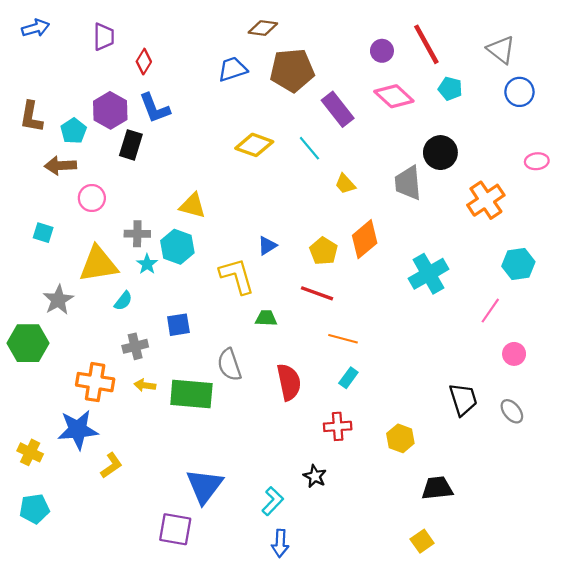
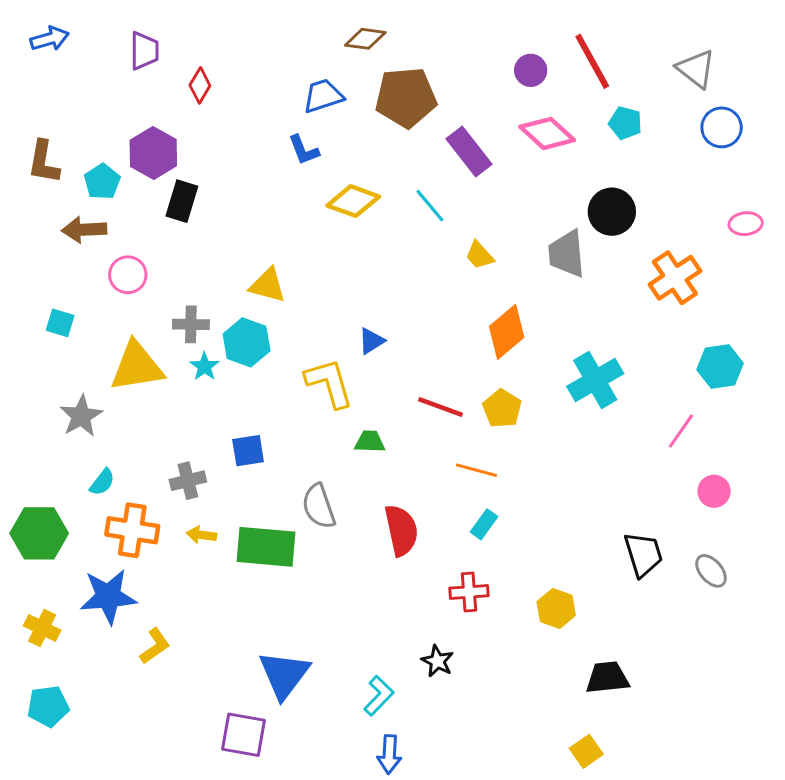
blue L-shape: (155, 108) -> (304, 150), moved, size x0.7
yellow pentagon: (324, 251) -> (502, 409), moved
cyan semicircle: (123, 301) -> (102, 482), moved
green hexagon: (28, 343) -> (39, 533), moved

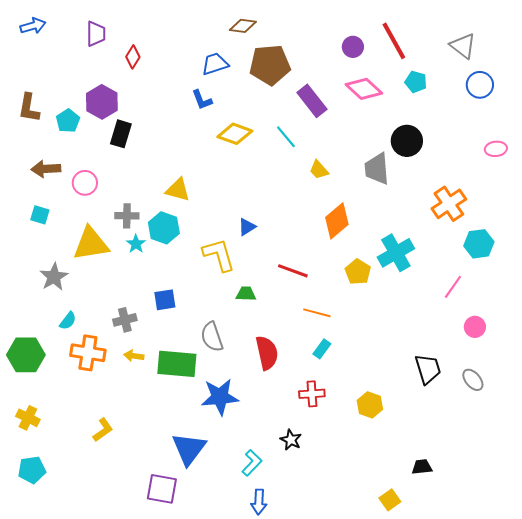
brown arrow: (84, 230) -> (46, 169), moved
orange cross: (675, 278) -> (449, 204), moved
yellow pentagon: (502, 409) -> (358, 272), moved
blue star: (108, 596) -> (220, 397), moved
black trapezoid: (607, 678) -> (422, 467), moved, size x0.7

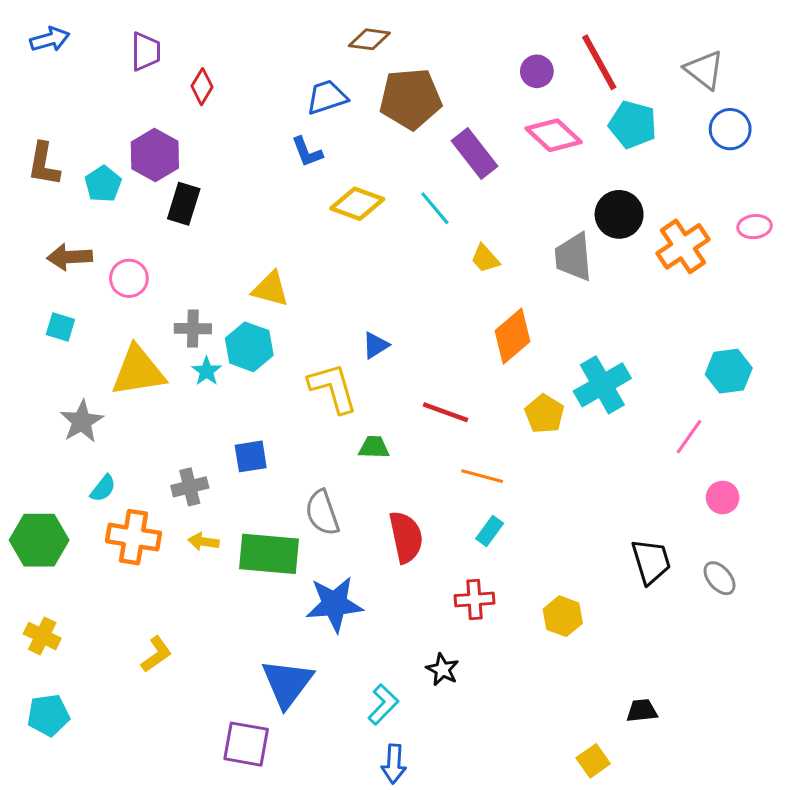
cyan pentagon: (416, 82) -> (633, 125), size x1.4
orange cross: (449, 204) -> (683, 246), moved

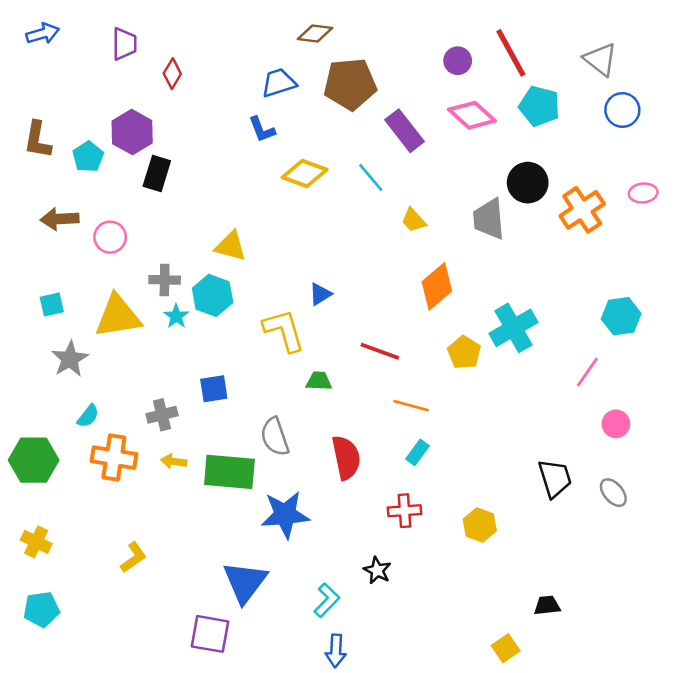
cyan square: (60, 327) -> (52, 305), moved, turned -30

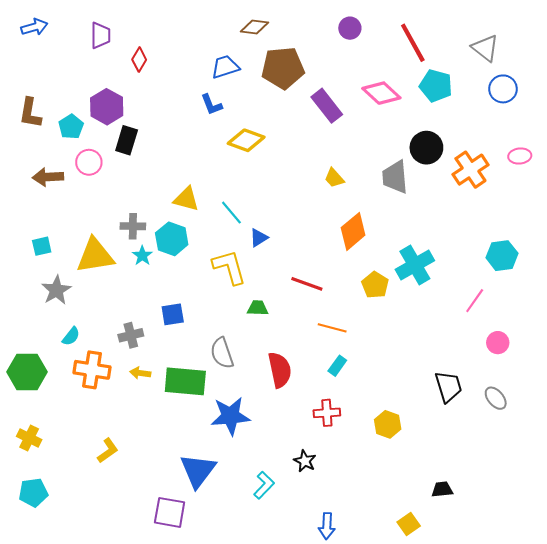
purple circle: (458, 61) -> (350, 28), moved
cyan line: (371, 177) -> (231, 213), moved
pink circle: (110, 237) -> (89, 162), moved
blue arrow: (336, 651) -> (327, 526), moved

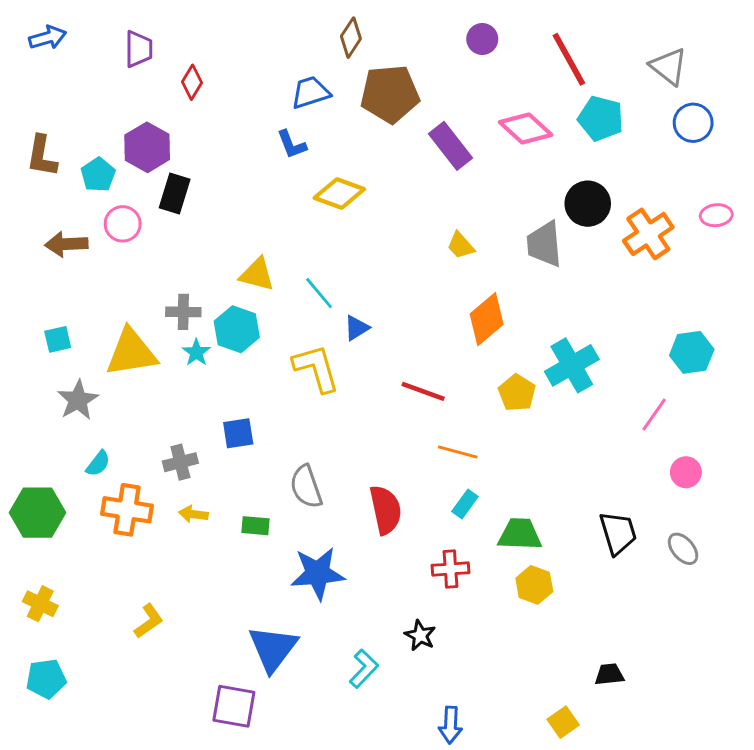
brown diamond: (255, 27) -> (351, 38), turned -64
green trapezoid: (258, 308) -> (520, 534), moved, size x1.5
green rectangle: (185, 381) -> (256, 526), size x0.5

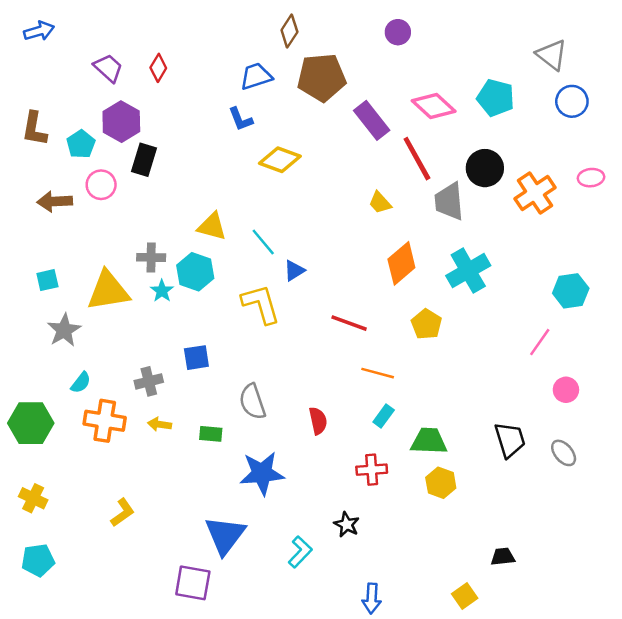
purple trapezoid: (139, 49) -> (108, 68), moved, turned -48
red line: (569, 59) -> (417, 159), moved
cyan cross: (572, 365) -> (468, 271), moved
red semicircle: (386, 510) -> (318, 421), size x0.7

